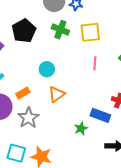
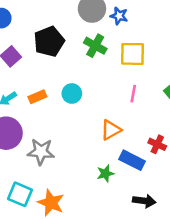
orange rectangle: (23, 93) -> (37, 97), moved
orange triangle: (57, 94) -> (111, 130), moved
gray star: (28, 118) -> (41, 152), turned 30

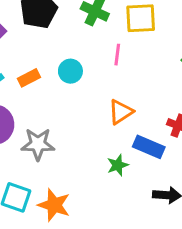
pink line: (133, 94) -> (117, 55), moved

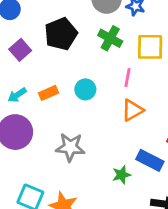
orange triangle: (121, 112) -> (132, 110), moved
gray star: (38, 144) -> (70, 147), moved

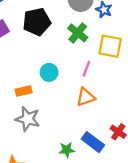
orange rectangle: (49, 93) -> (24, 91), moved

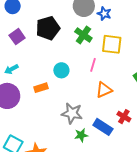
orange triangle: (86, 97) -> (104, 90), moved
gray star: (28, 119) -> (72, 113), moved

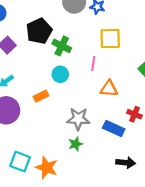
green cross: (83, 35) -> (62, 46), moved
orange triangle: (104, 90) -> (109, 89), turned 36
green star: (81, 135) -> (76, 144), moved

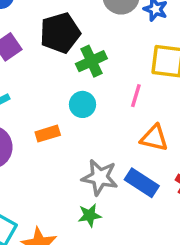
green cross: (62, 46) -> (91, 61), turned 30
blue rectangle: (114, 129) -> (142, 183), moved

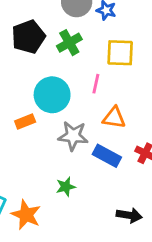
green cross: (91, 61) -> (69, 43), moved
cyan circle: (82, 104) -> (52, 95), size x1.6
gray star: (100, 177) -> (73, 136), moved

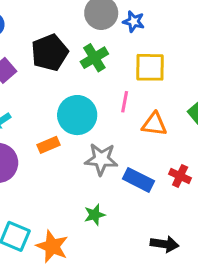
orange triangle: (114, 118) -> (154, 124), moved

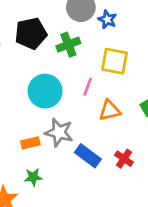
orange triangle: (154, 124) -> (110, 110), turned -30
orange rectangle: (49, 145) -> (30, 143), moved
green star: (95, 215) -> (33, 177), moved

